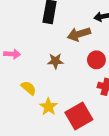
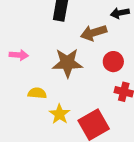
brown star: (55, 61) -> (67, 63), size x1.6
yellow semicircle: (29, 88) -> (37, 93), turned -35

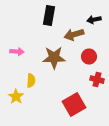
yellow semicircle: (37, 93) -> (31, 81), turned 88
yellow star: (59, 114) -> (16, 97), moved

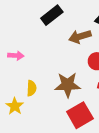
black rectangle: (49, 16) -> (52, 15), turned 42
brown star: (54, 58) -> (68, 85), moved

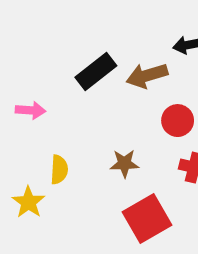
black rectangle: (52, 15) -> (96, 71), moved
brown star: (68, 85) -> (124, 163), size x0.6

